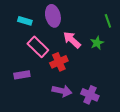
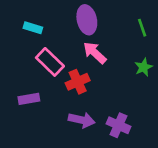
purple ellipse: (53, 16) -> (87, 20), moved
green star: (97, 43) -> (144, 67), moved

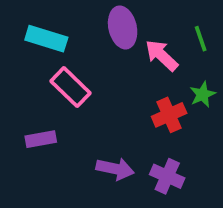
cyan rectangle: (33, 28) -> (46, 39), size x1.5
pink arrow: (95, 53) -> (162, 55), moved
red cross: (78, 82) -> (169, 115), moved

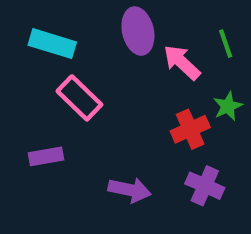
purple cross: (167, 176) -> (205, 186), moved

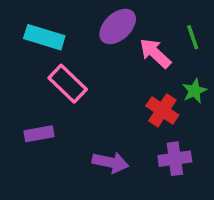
purple ellipse: (138, 31) -> (118, 26), turned 60
red cross: (190, 129) -> (162, 110), turned -32
purple cross: (205, 186) -> (175, 159), turned -32

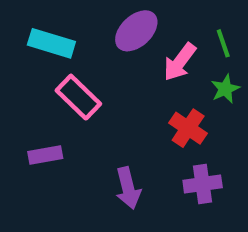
pink arrow: (155, 53) -> (180, 62), turned -96
green star: (194, 91) -> (225, 89), moved
purple arrow: (110, 162) -> (128, 188), turned 64

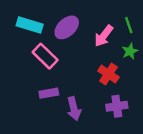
purple ellipse: (136, 31) -> (67, 27), moved
purple rectangle: (45, 155) -> (49, 93), moved

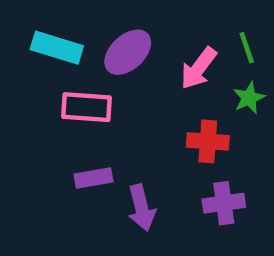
pink rectangle: (45, 56) -> (87, 107), turned -40
red cross: (108, 74) -> (208, 141), turned -30

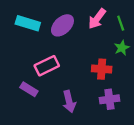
pink arrow: (199, 68) -> (97, 19), moved
pink rectangle: (87, 107) -> (47, 66), moved, turned -30
purple rectangle: (93, 178) -> (29, 89), moved, turned 42

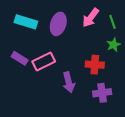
purple ellipse: (62, 25) -> (58, 24), turned -30
purple rectangle: (29, 89) -> (20, 58), moved
purple arrow: (69, 102) -> (69, 82), moved

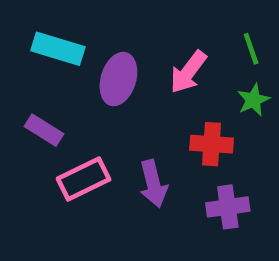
pink arrow: (91, 18) -> (188, 72), moved
purple ellipse: (58, 24) -> (118, 79), moved
pink rectangle: (44, 61) -> (84, 179), moved

